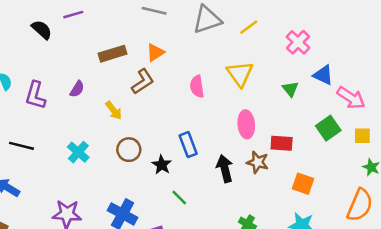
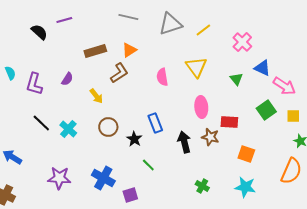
black line: (22, 146) -> (41, 123), moved, turned 30

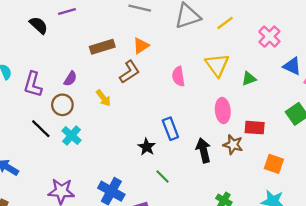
green triangle: (236, 79) -> (249, 79), moved, turned 48
brown circle: (108, 127) -> (62, 105), moved

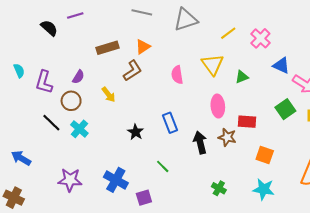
yellow line: (225, 23) -> (228, 33), moved
black star: (147, 147) -> (136, 132), moved

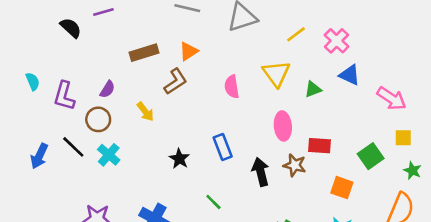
blue triangle: (281, 65) -> (350, 75), moved
green square: (285, 109) -> (371, 156), moved
blue arrow: (21, 158) -> (39, 156), moved, turned -96

